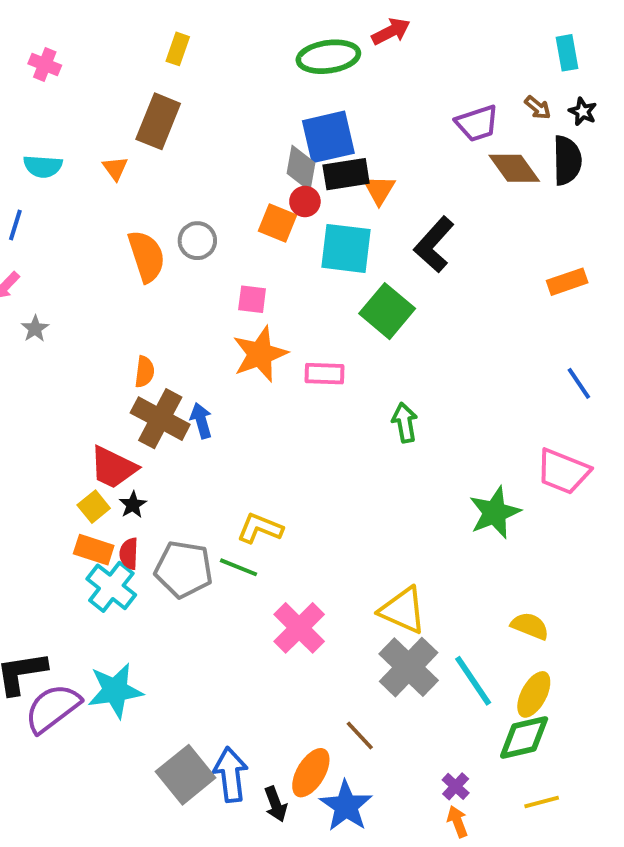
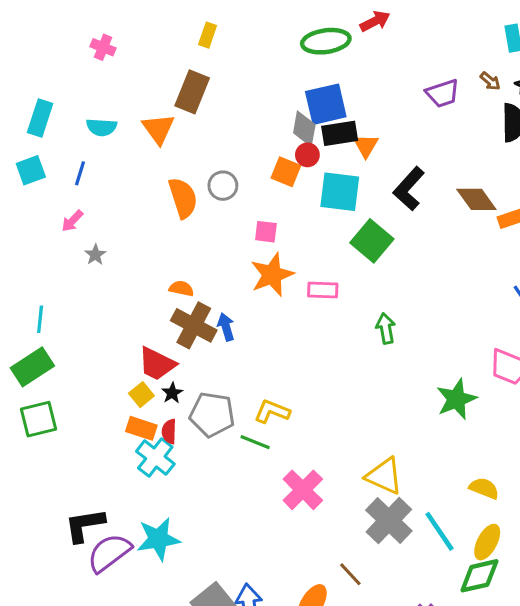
orange triangle: (115, 168) -> (158, 129), size x1.6
brown diamond: (514, 168) -> (476, 199), moved
orange semicircle: (145, 372) -> (181, 289), turned -85
gray pentagon: (184, 569) -> (212, 415), moved

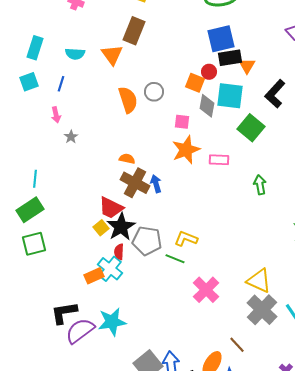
gray diamond: (304, 129) -> (207, 106), moved
pink arrow: (72, 221) -> (56, 115), turned -56
black star: (172, 393) -> (121, 227), size x2.0
orange rectangle: (141, 428) -> (94, 276), moved, turned -42

